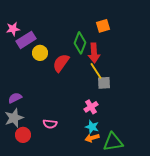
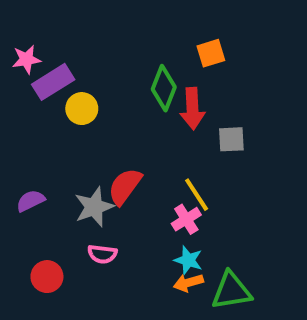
red semicircle: (61, 63) -> (125, 186), moved
yellow line: (96, 71) -> (197, 195), moved
gray square: (104, 83) -> (231, 139), moved
gray star: (14, 118) -> (94, 207), moved

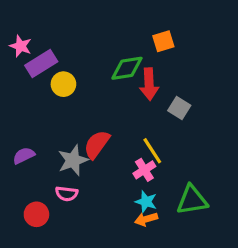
pink star: (26, 59) -> (21, 46), turned 30
green diamond: (164, 88) -> (127, 68), turned 60
gray square: (231, 139) -> (179, 108), turned 35
pink semicircle: (102, 254) -> (67, 194), moved
green triangle: (231, 291) -> (192, 200), moved

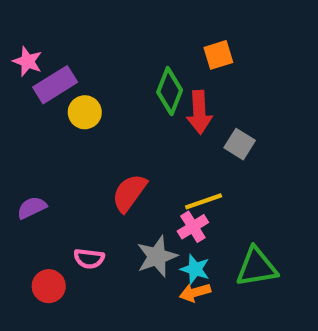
green diamond: (127, 68) -> (170, 91), turned -60
yellow line: (152, 151) -> (204, 201), turned -76
gray star: (73, 160) -> (157, 256), moved

